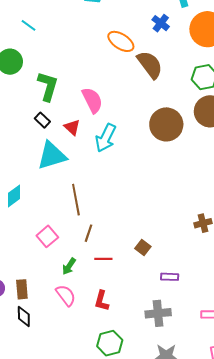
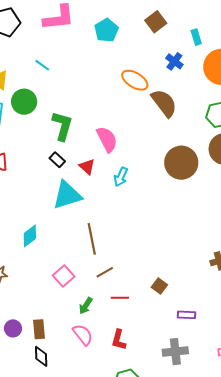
cyan arrow: (106, 138) -> (121, 177), size x0.7
brown line: (88, 233) -> (105, 272), turned 42

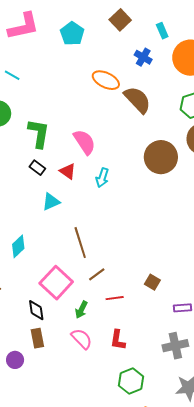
cyan triangle: (67, 195) -> (51, 202), size x0.6
pink square: (64, 276) -> (56, 283), size x1.5
purple circle: (13, 328) -> (15, 360), moved
black diamond: (41, 356) -> (36, 310), moved

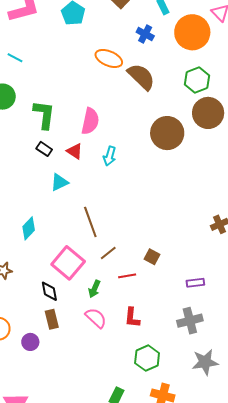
pink semicircle: (84, 142) -> (90, 121), turned 48
brown square: (152, 282) -> (152, 257), moved

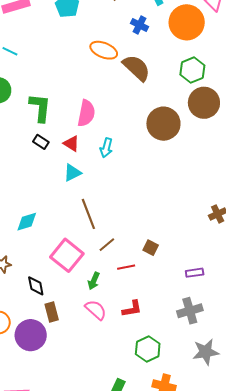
cyan triangle: (59, 182) -> (72, 173), moved
cyan diamond: (29, 228) -> (27, 222), turned 30
black diamond: (49, 291) -> (36, 286), moved
red L-shape: (132, 318) -> (132, 309), turned -105
purple circle: (30, 342) -> (31, 335), size x1.8

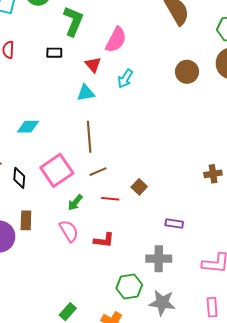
brown circle: (163, 124) -> (187, 72), size x0.7
black rectangle: (41, 142) -> (54, 53), moved, turned -49
black diamond: (36, 286) -> (19, 178), moved
green hexagon: (148, 349) -> (129, 287), moved

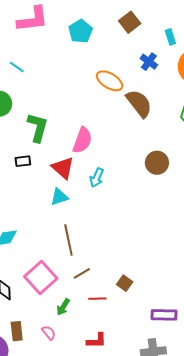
red triangle: (93, 65) -> (63, 168), size x1.4
purple rectangle: (174, 224) -> (164, 315), size x1.4
pink semicircle: (69, 231) -> (49, 333), moved, size x0.7

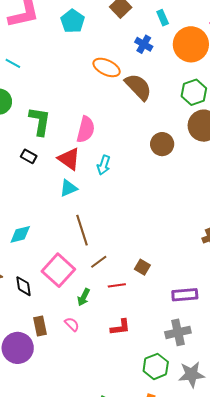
black rectangle: (23, 161) -> (29, 156), turned 42

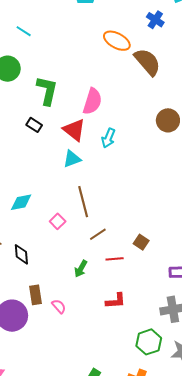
pink square: (58, 270) -> (58, 221), moved, size x0.5
pink semicircle: (72, 324) -> (59, 306), moved

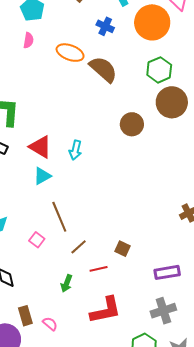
pink semicircle: (92, 101) -> (28, 40), moved, size x0.6
red L-shape: (116, 301) -> (106, 310), size x1.6

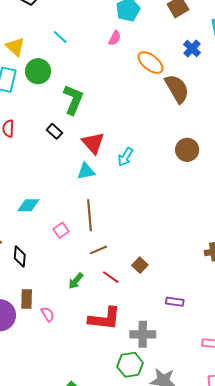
red line: (99, 269) -> (111, 277), turned 30
purple rectangle: (167, 272) -> (175, 302), size x0.7
gray cross: (163, 311) -> (143, 334), moved

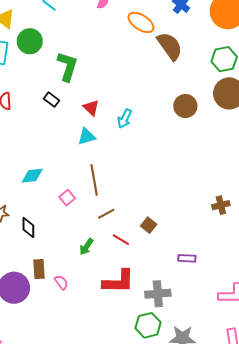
red triangle: (93, 143) -> (91, 108), size x0.7

